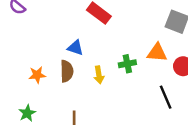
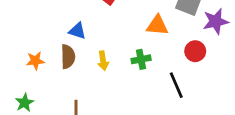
orange triangle: (157, 53) -> (157, 25), moved
green cross: (127, 64) -> (141, 59), moved

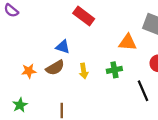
brown semicircle: (68, 57) -> (55, 68), turned 60

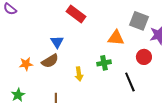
blue triangle: (63, 47) -> (57, 42), turned 40
yellow arrow: (84, 71) -> (79, 74), moved

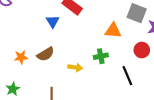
blue triangle: (57, 42) -> (53, 21), moved
yellow arrow: (79, 74) -> (75, 67), turned -72

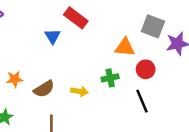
red circle: (142, 50) -> (146, 69), moved
brown semicircle: (46, 54) -> (44, 89), moved

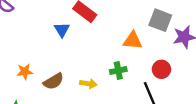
red circle: (146, 69) -> (161, 69), moved

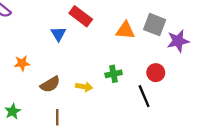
orange triangle: (133, 41) -> (125, 30), moved
orange star: (25, 72) -> (22, 63), moved

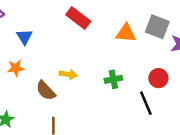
blue triangle: (58, 34) -> (24, 37), moved
brown semicircle: (50, 84) -> (46, 91), turned 78
yellow arrow: (84, 87) -> (68, 74), moved

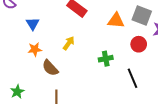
orange star: (16, 68) -> (35, 49), moved
yellow arrow: (68, 74) -> (69, 43), moved, turned -64
red circle: (158, 78) -> (139, 44), moved

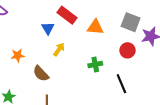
orange triangle: (116, 21) -> (95, 27), moved
blue triangle: (33, 24) -> (48, 28), moved
orange star: (35, 49) -> (18, 55), moved

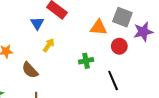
orange triangle: (95, 27) -> (99, 28), moved

